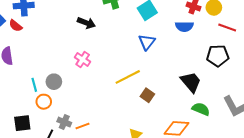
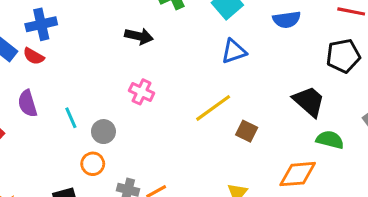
blue triangle: (147, 42) -> (234, 51), turned 42
cyan line: (34, 85) -> (71, 118), moved

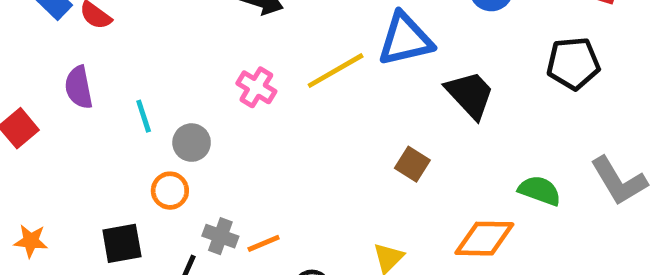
blue triangle: (234, 51) -> (405, 39), size x1.4
black trapezoid: (309, 101) -> (470, 95), moved
yellow line: (213, 108) -> (336, 71), moved

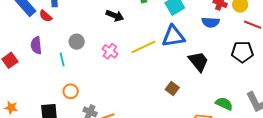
gray circle: (192, 143) -> (77, 42), moved

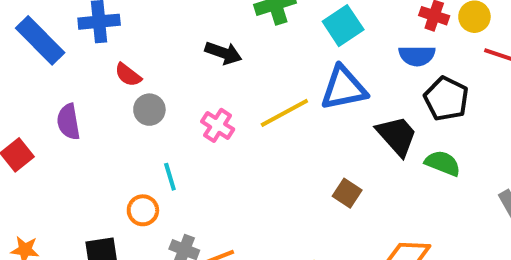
red semicircle: (46, 16) -> (128, 75), moved
black pentagon: (242, 52) -> (446, 99), moved, turned 30
cyan line: (62, 60) -> (170, 177), moved
green semicircle: (224, 104) -> (443, 163), moved

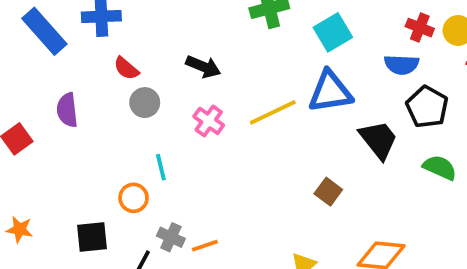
black arrow: (223, 53) -> (203, 67), moved
green semicircle: (443, 163) -> (440, 168), moved

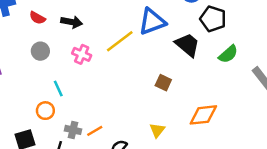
red semicircle: (126, 68) -> (37, 18), moved
green semicircle: (440, 168) -> (228, 54), turned 126

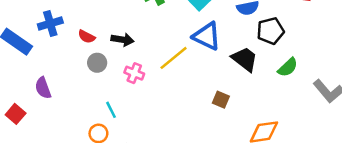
black pentagon: (213, 19) -> (270, 31), turned -30
blue triangle: (152, 22) -> (207, 36), turned 48
gray circle: (40, 51) -> (97, 63), moved

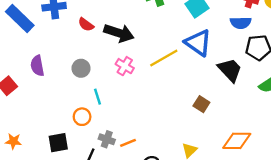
black arrow: (123, 40) -> (119, 33), size x1.4
gray circle: (97, 63) -> (81, 68), moved

